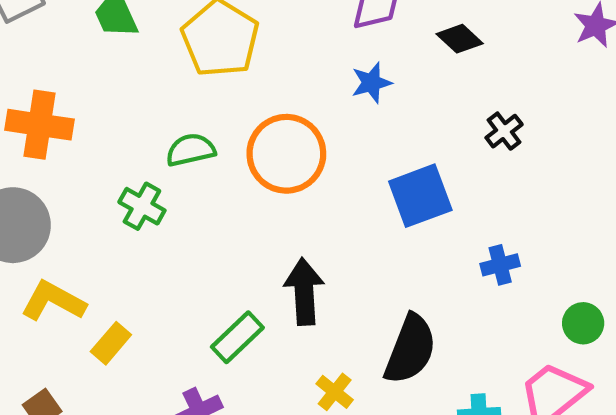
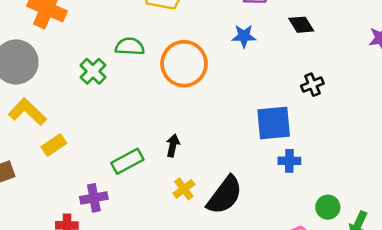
blue square: (420, 196) -> (274, 123), moved
black arrow: (304, 292) -> (173, 145), size x0.6
yellow cross: (335, 392) -> (184, 189), moved

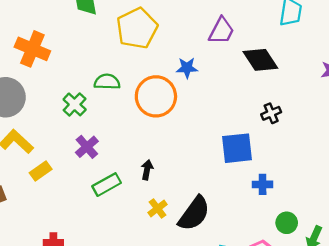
black diamond: (301, 25) -> (260, 60), size x1.5
blue star: (244, 36) -> (187, 68), moved
blue cross: (289, 161) -> (263, 184), moved
purple cross: (94, 198) -> (87, 147), moved, turned -30

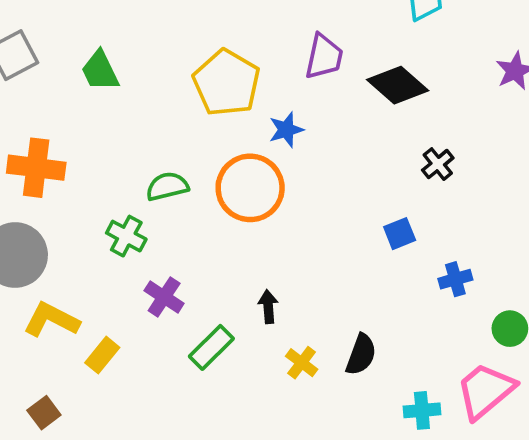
yellow pentagon: (137, 28) -> (227, 83), moved
blue square: (237, 148) -> (400, 234), size x0.6
black semicircle: (194, 214) -> (361, 354), size x0.7

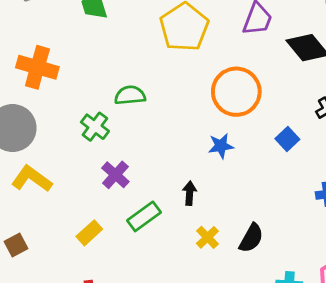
blue star: (286, 130) -> (221, 146), moved
orange circle: (250, 188) -> (236, 92), moved
blue square: (400, 234) -> (287, 139), moved, turned -30
yellow rectangle: (102, 355) -> (89, 233), moved

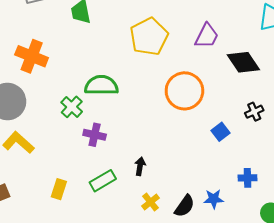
green semicircle: (130, 95) -> (101, 85), size x1.4
blue star: (221, 146) -> (214, 199), moved
purple cross: (115, 175) -> (95, 135), moved, turned -35
yellow rectangle: (89, 233) -> (59, 189), turned -36

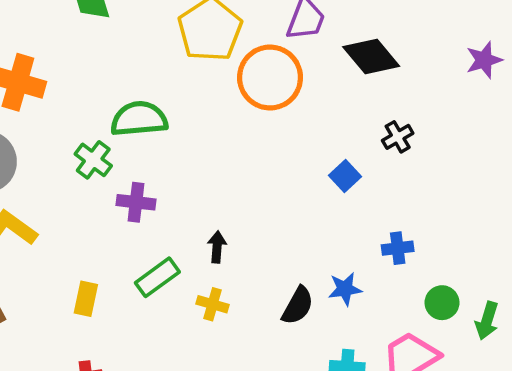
orange circle: (184, 91) -> (270, 78), moved
yellow cross: (150, 202) -> (213, 304), moved, turned -30

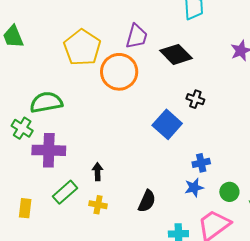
black cross: (398, 137) -> (195, 99), turned -36
blue square: (345, 176) -> (167, 124), size x1.6
purple cross: (136, 202) -> (49, 150), size x1.5
blue star: (345, 289) -> (194, 188), moved

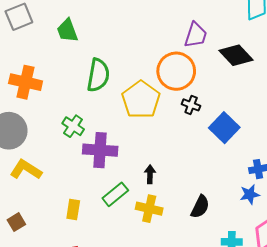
yellow pentagon: (82, 47) -> (141, 100), moved
black cross: (195, 99) -> (191, 105), moved
green semicircle: (46, 102) -> (98, 75), moved, turned 108
yellow cross: (98, 205) -> (149, 209), size x1.4

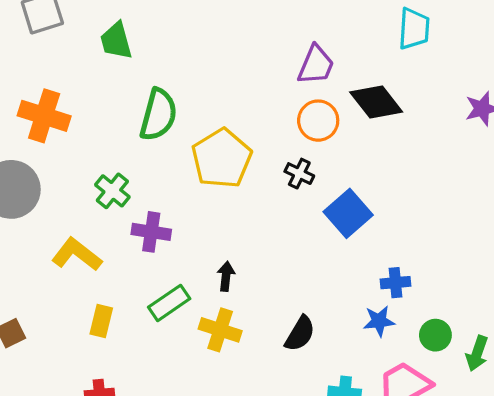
orange circle: (176, 71) -> (318, 121), moved, size x0.7
purple cross: (100, 150) -> (151, 232), size x0.7
yellow L-shape: (26, 170) -> (77, 255), moved

